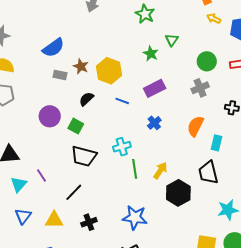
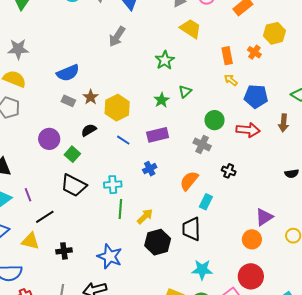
gray cross: (200, 88) -> (202, 144), turned 36
black line: (74, 192) -> (45, 217), moved

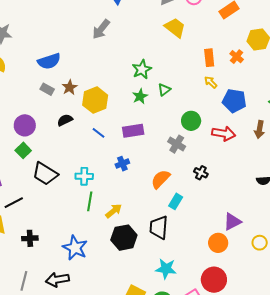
green star: (165, 60) -> (142, 69), moved
green square: (72, 154) -> (23, 150), moved

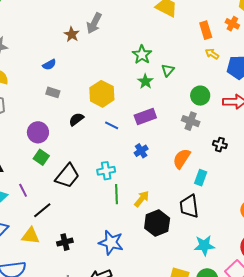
blue semicircle: (49, 61) -> (49, 65), size x0.6
brown star: (70, 87) -> (72, 34), moved
black trapezoid: (45, 174) -> (67, 176), turned -72

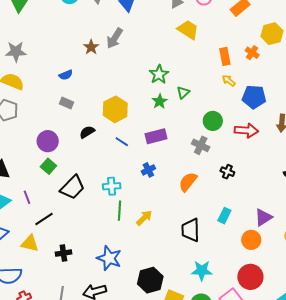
cyan rectangle: (201, 178) -> (224, 216), moved
black hexagon: (157, 223) -> (150, 280), moved

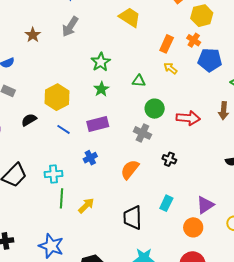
yellow hexagon: (272, 34) -> (202, 16), moved
gray arrow: (115, 38) -> (70, 27), moved
orange rectangle: (225, 56) -> (167, 44), turned 36
green triangle: (183, 92) -> (139, 81), moved, turned 48
blue pentagon: (254, 97) -> (210, 60), moved

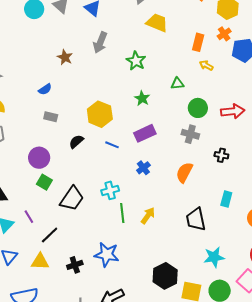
orange cross: (194, 40) -> (224, 34), turned 32
green star: (101, 62) -> (136, 61), moved
blue star: (51, 246) -> (107, 255), moved

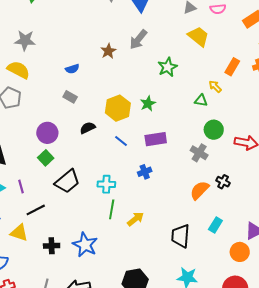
brown star: (65, 57) -> (108, 51), moved
yellow arrow: (206, 65) -> (215, 86), moved
green star: (142, 98) -> (148, 104), moved
orange semicircle: (184, 172) -> (200, 190), moved

